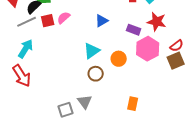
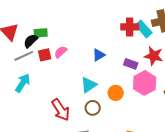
red arrow: (22, 76) -> (61, 110), moved

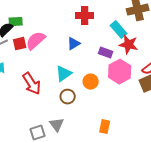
red cross: (130, 27) -> (85, 16), moved
cyan rectangle: (144, 29) -> (119, 30), moved
pink semicircle: (61, 52) -> (36, 41), size x1.5
red arrow: (61, 110) -> (32, 84), moved

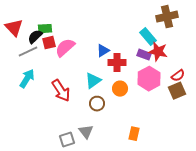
red cross: (85, 16) -> (117, 63), moved
red square: (20, 44) -> (49, 43), moved
purple rectangle: (106, 53) -> (144, 55), moved

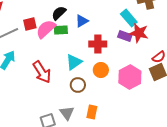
green rectangle: (45, 29) -> (61, 30), moved
black semicircle: (35, 37) -> (59, 13), moved
blue triangle: (103, 51) -> (82, 21), moved
pink hexagon: (149, 79) -> (130, 77), moved
orange rectangle: (134, 134) -> (92, 112), moved

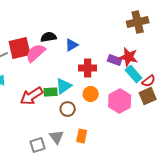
black semicircle: (59, 13) -> (49, 37), turned 35
cyan rectangle: (129, 18) -> (134, 74), moved
red square: (30, 24) -> (20, 48), size x1.6
green rectangle: (61, 30) -> (51, 92), moved
red arrow: (42, 72) -> (32, 96), turned 90

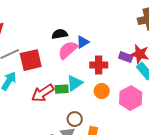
red square: (20, 48) -> (31, 60), moved
pink semicircle: (36, 53) -> (68, 50), moved
brown circle: (68, 109) -> (75, 119), moved

